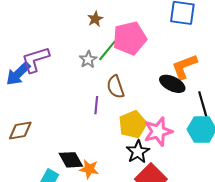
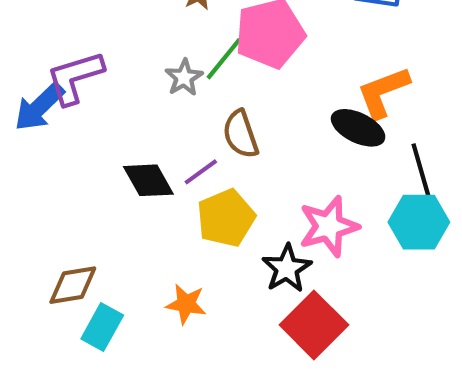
purple line: (96, 105) -> (201, 172), turned 48
yellow pentagon: (133, 124) -> (226, 218), moved
brown diamond: (20, 130) -> (73, 285), moved
black diamond: (71, 160) -> (148, 180), moved

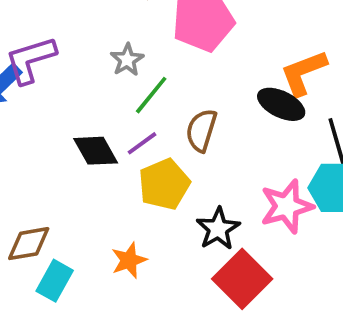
green line: (224, 59) -> (151, 95), moved
brown semicircle: (241, 134) -> (201, 130), moved, turned 36
pink star: (329, 226) -> (287, 206), moved
orange star: (186, 304) -> (129, 260), turned -30

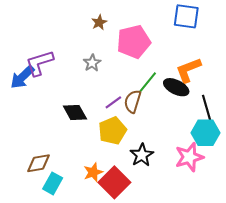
green line: (151, 95) -> (148, 82), moved
purple line: (142, 143) -> (113, 102), moved
pink star: (287, 206) -> (189, 157), moved
red square: (242, 279) -> (114, 182), moved

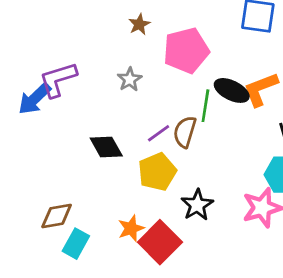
green line: (148, 82) -> (205, 106), turned -30
black ellipse: (176, 87) -> (232, 90), moved

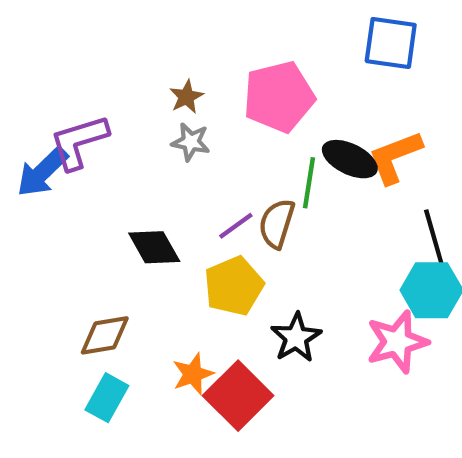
brown star: (139, 24) -> (186, 97), moved
gray star: (130, 79) -> (191, 142), turned -30
brown diamond: (57, 216) -> (105, 335), moved

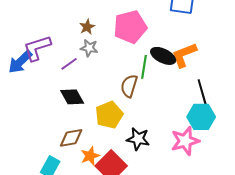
purple line: (236, 226) -> (69, 64), moved
brown diamond: (105, 335) -> (71, 138), moved
black star: (296, 338) -> (138, 139), turned -30

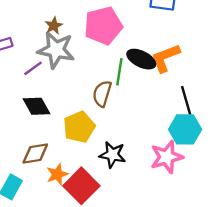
gray star: (89, 48) -> (56, 50), size x1.8

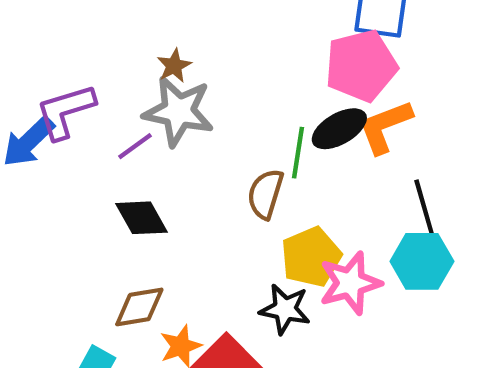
pink pentagon: (103, 26) -> (361, 66), moved
black ellipse: (141, 59) -> (339, 129), turned -56
yellow pentagon: (79, 127) -> (311, 257), moved
pink star: (167, 157) -> (350, 283), moved

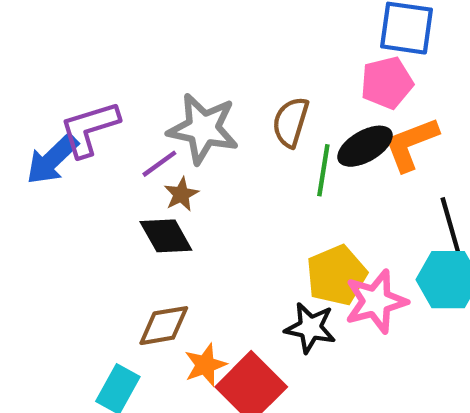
brown star: (174, 66) -> (181, 194), moved
pink pentagon: (361, 66) -> (387, 83), size x0.7
brown semicircle: (265, 194) -> (291, 122), moved

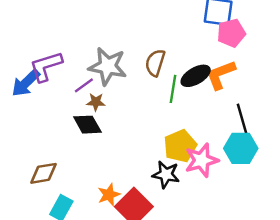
pink pentagon: (387, 83) -> (231, 33), moved
brown star: (181, 194) -> (96, 102), turned 30
brown diamond: (164, 326) -> (43, 173), moved

